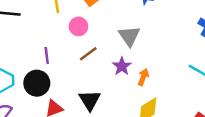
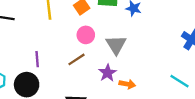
pink circle: (78, 26) -> (86, 35), moved
orange arrow: (143, 77) -> (127, 84), turned 77

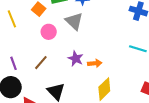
gray triangle: (116, 45) -> (74, 21), moved
brown line: (76, 59) -> (41, 63), moved

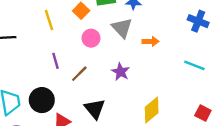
purple line: (14, 63) -> (55, 61), moved
orange arrow: (95, 63) -> (151, 41), moved

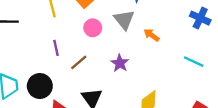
orange arrow: (151, 41) -> (152, 35), turned -147

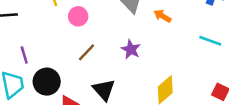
pink circle: (93, 28) -> (78, 16), moved
purple line: (56, 48) -> (24, 55), moved

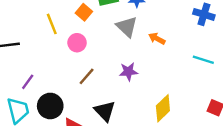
purple star: (131, 49) -> (128, 72), turned -30
purple line: (24, 55) -> (28, 82), turned 56

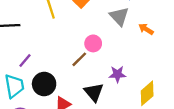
pink circle: (77, 43) -> (93, 43), moved
purple star: (128, 72) -> (117, 74), moved

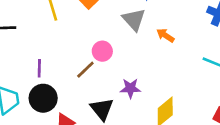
purple line: (25, 60) -> (39, 68), moved, turned -40

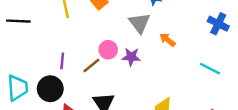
purple line: (39, 68) -> (62, 61), moved
purple star: (130, 88) -> (131, 57), moved

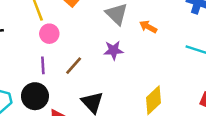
pink circle: (108, 50) -> (49, 34), moved

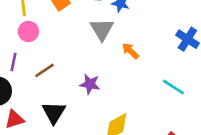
purple star: (113, 50) -> (90, 84), moved

